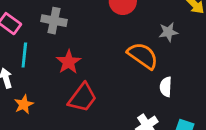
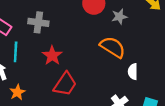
gray star: (168, 32) -> (119, 17), moved

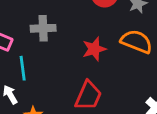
red star: (52, 56) -> (94, 49), moved, turned 30

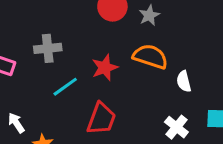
cyan line: (23, 68) -> (65, 87), moved, turned 65

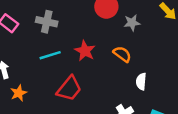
orange semicircle: (150, 57) -> (122, 54), size x0.7
red star: (105, 68) -> (85, 51), turned 30

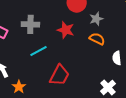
gray star: (132, 23) -> (96, 19), moved
red star: (85, 51) -> (66, 30), moved

